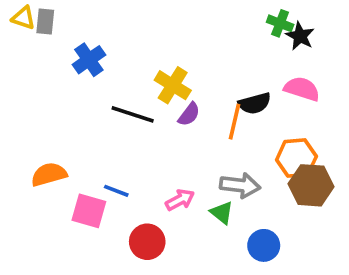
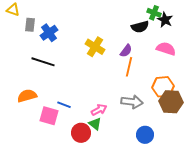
gray rectangle: (45, 21) -> (30, 25), moved
black semicircle: (255, 103) -> (140, 27), moved
black line: (133, 114) -> (43, 62), moved
purple semicircle: (189, 114) -> (126, 51), moved
green triangle: (222, 213) -> (95, 124), moved

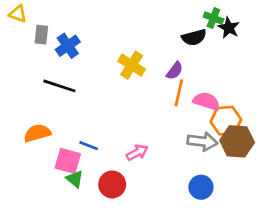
pink semicircle: (166, 49) -> (207, 101), moved
gray arrow: (132, 102) -> (202, 141), moved
green triangle: (95, 124) -> (75, 179), moved

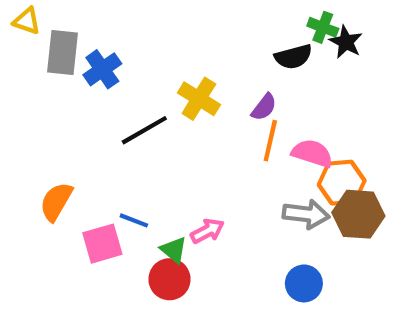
gray rectangle: (41, 35) -> (62, 52), size x1.5
black line: (59, 86) -> (144, 130), moved, turned -48
orange semicircle: (37, 133) -> (56, 202), turned -44
pink square: (68, 161) -> (102, 244), turned -32
green triangle: (75, 179) -> (174, 250), moved

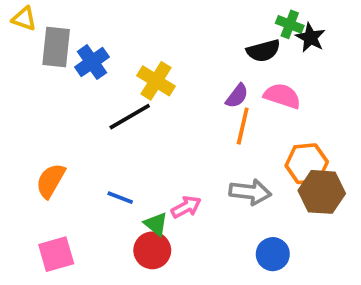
yellow cross: (199, 99) -> (156, 81), moved
pink semicircle: (312, 153) -> (282, 96), moved
gray arrow: (306, 214) -> (250, 192), moved
pink square: (102, 244) -> (56, 254), moved

